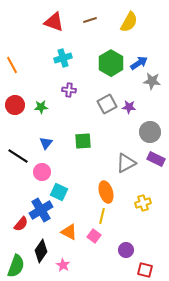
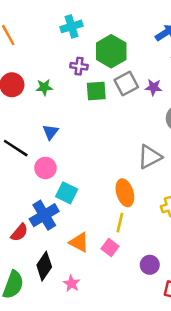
green hexagon: (111, 63) -> (111, 51), moved
green square: (83, 141) -> (96, 91), moved

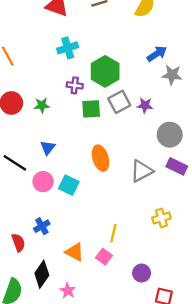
cyan square: (67, 193) -> (69, 185), moved
orange ellipse: (125, 193) -> (100, 158), moved
blue cross: (44, 215) -> (42, 226), size x0.6
red semicircle: (19, 233) -> (18, 243), turned -60

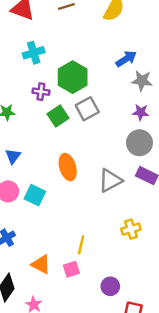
purple star: (145, 105) -> (141, 112), moved
green square: (91, 109) -> (58, 116), turned -30
pink square: (104, 257) -> (71, 269), turned 35

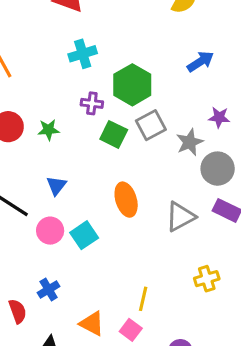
gray star: (142, 81) -> (190, 142), moved, turned -30
purple star: (141, 112) -> (219, 117), moved
green square: (58, 116) -> (114, 134), turned -30
cyan square: (35, 195) -> (84, 235), turned 30
pink square: (71, 269) -> (131, 330), turned -35

